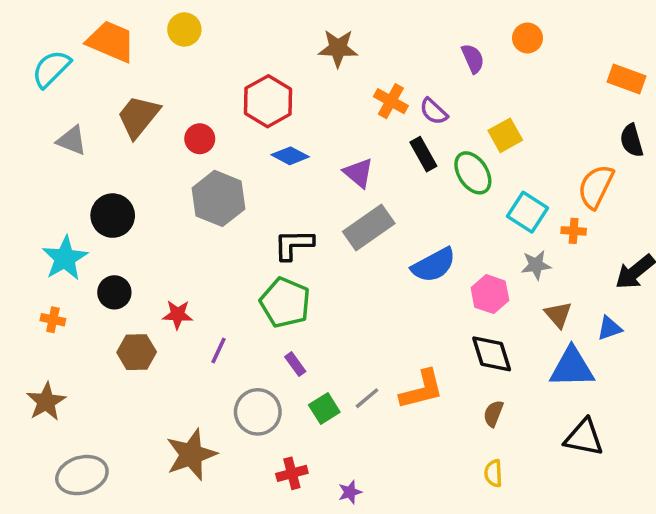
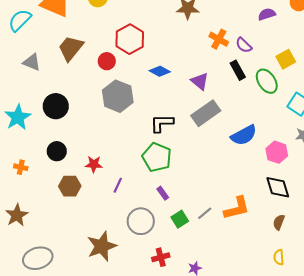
purple semicircle: (473, 58) -> (267, 14), turned -84
red hexagon: (268, 101) -> (130, 39), moved
cyan star: (65, 258) -> (18, 117), moved

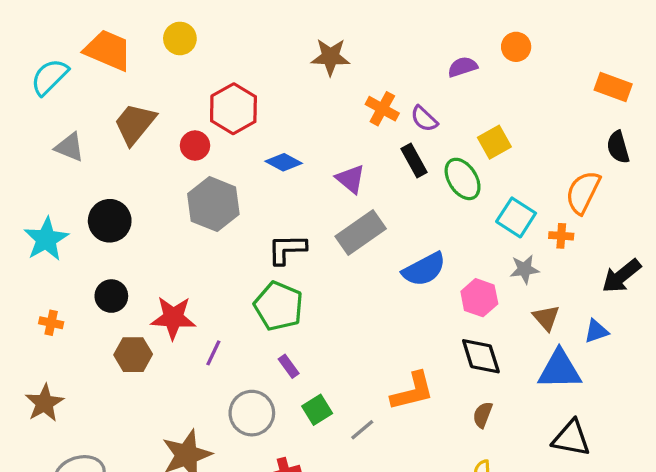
red star: (94, 164) -> (173, 318), size x1.5
gray line: (205, 213) -> (362, 430), moved

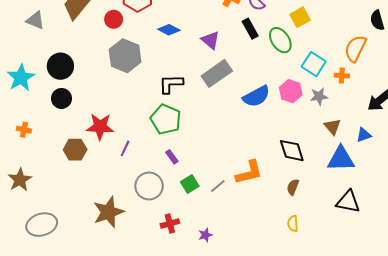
black circle: (111, 296) -> (61, 98), moved
pink hexagon: (479, 298) -> (291, 91), moved
gray line: (362, 430) -> (218, 186), moved

